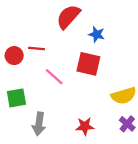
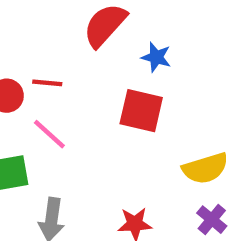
pink line: (54, 77) -> (49, 134), moved

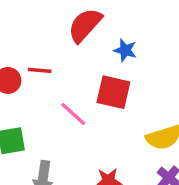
pink line: (49, 134) -> (73, 114), moved

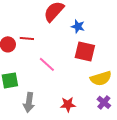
red square: (113, 92) -> (85, 51), moved

